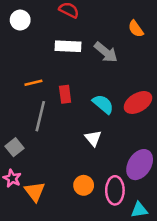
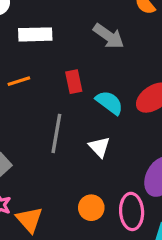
white rectangle: (68, 46) -> (35, 34), moved
red rectangle: (65, 94) -> (74, 82), moved
gray line: (40, 116) -> (56, 133), moved

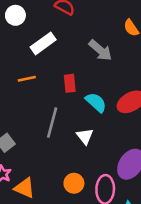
white rectangle: (35, 34) -> (43, 43), turned -40
orange triangle: (29, 220) -> (25, 188), turned -30

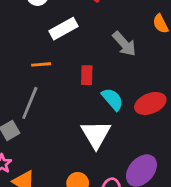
gray line: (52, 123) -> (30, 103), moved
white triangle: (85, 136) -> (96, 134), size x1.6

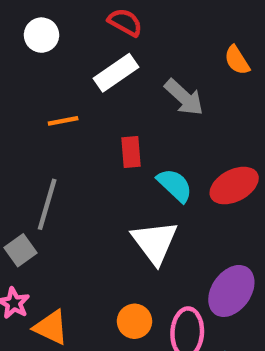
white rectangle: (64, 29) -> (116, 73), moved
orange line: (41, 64) -> (63, 121), moved

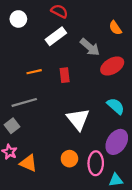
orange line: (63, 121) -> (34, 72), moved
cyan semicircle: (175, 185) -> (116, 106), moved
red ellipse: (234, 186) -> (112, 66), moved
gray line: (47, 204) -> (24, 102), turned 60

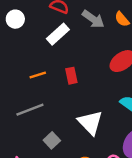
gray arrow: (90, 47) -> (93, 19), moved
gray square: (12, 126) -> (52, 140), moved

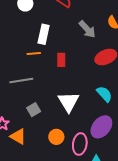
gray arrow: (93, 19) -> (87, 29), moved
white rectangle: (58, 34) -> (44, 34), moved, turned -48

